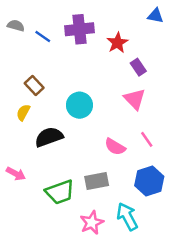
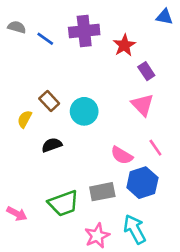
brown rectangle: (34, 86) -> (49, 101), moved
black semicircle: (49, 137) -> (52, 145), size x0.7
pink arrow: (16, 174) -> (17, 214), moved
blue hexagon: (149, 181) -> (142, 183), moved

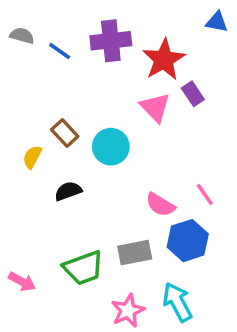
red star: (124, 45) -> (164, 60), size x1.4
pink triangle: (142, 105) -> (155, 107), moved

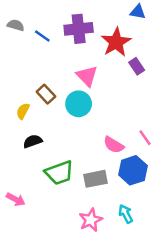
blue triangle: (217, 22) -> (138, 12), moved
pink triangle: (155, 107) -> (87, 76), moved
black semicircle: (68, 191) -> (33, 141), moved
green trapezoid: (83, 268) -> (59, 173), moved
cyan arrow: (177, 302) -> (126, 214), size x0.7

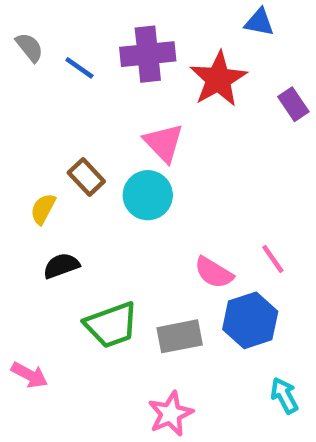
gray semicircle: (16, 25) -> (29, 47), turned 35
purple rectangle: (137, 66) -> (293, 104), moved
cyan arrow: (126, 214) -> (284, 395), moved

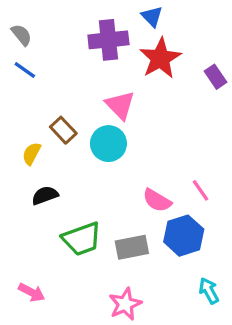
blue triangle: (259, 22) -> (152, 16), moved, turned 35
blue line: (79, 68) -> (25, 70), moved
pink arrow: (29, 375) -> (32, 292), moved

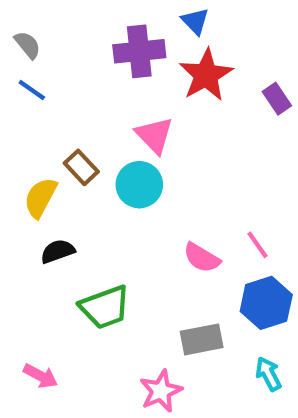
yellow semicircle: (32, 154) -> (40, 198), size x1.4
blue hexagon: (184, 236) -> (266, 303), moved
gray rectangle: (132, 247) -> (202, 339), moved

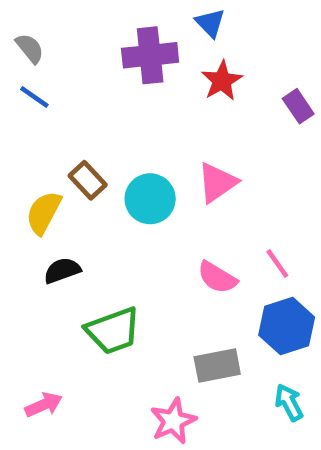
red star: (206, 75) -> (222, 81), size x0.7
pink triangle: (154, 135) -> (217, 183), moved, turned 39
pink arrow: (40, 376) -> (44, 405), turned -52

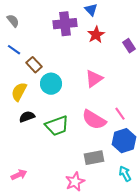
blue line: (34, 97) -> (14, 50), moved
brown rectangle: (88, 180) -> (34, 65), moved
cyan circle: (150, 199) -> (51, 84), moved
pink semicircle: (217, 277) -> (94, 120), size x1.4
green trapezoid: (113, 331) -> (57, 126), moved

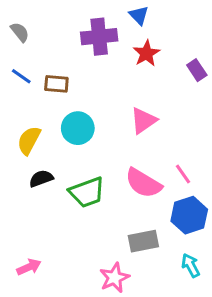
brown rectangle: (34, 65) -> (56, 84), moved, turned -42

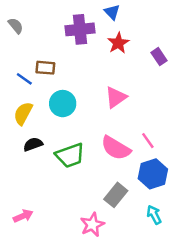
blue line: (21, 76) -> (24, 79), moved
gray rectangle: (143, 241) -> (116, 195), turned -40

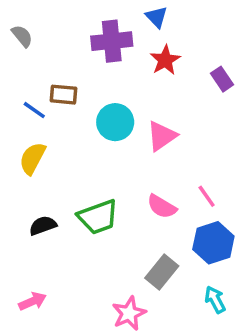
cyan circle: (63, 104) -> (115, 122), moved
black semicircle: (33, 144) -> (43, 226), moved
pink semicircle: (116, 148) -> (162, 207), size x0.7

